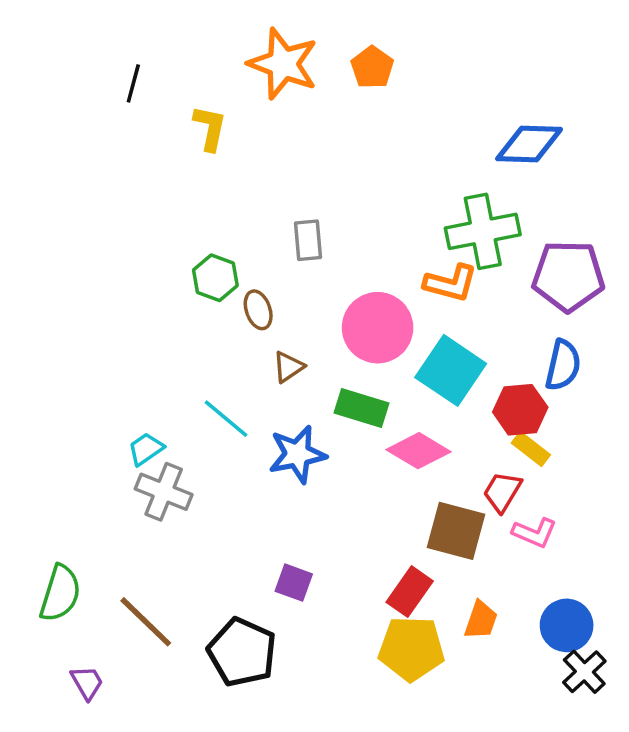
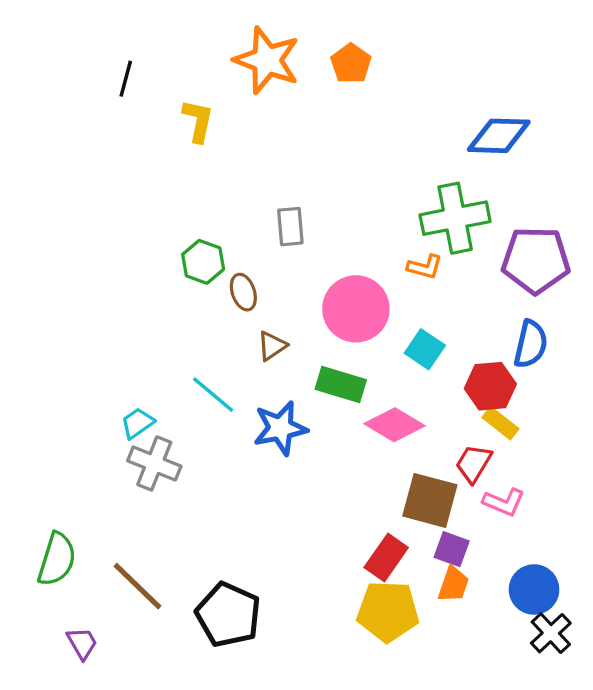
orange L-shape: (451, 283) -> (425, 267), size x0.7
cyan square: (451, 370) -> (425, 349), size x0.6
purple square: (294, 583) -> (452, 549), moved

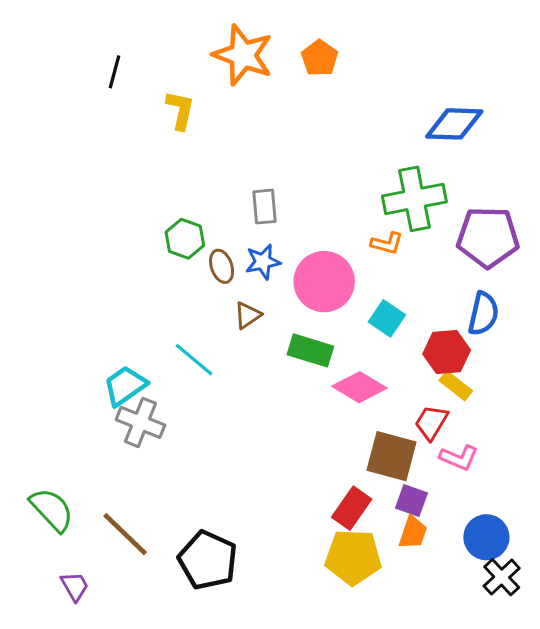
cyan trapezoid: (138, 423) -> (125, 386), size x1.4
blue star: (280, 428) -> (263, 262), moved, size x0.7
green semicircle: (57, 559) -> (52, 510), turned -60

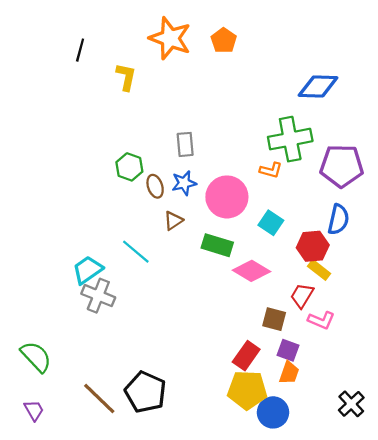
brown square: (391, 456) -> (274, 319), size x0.7
brown line: (125, 534) -> (99, 398), moved
blue circle: (486, 537) -> (273, 412), moved
purple trapezoid: (75, 586) -> (34, 410), moved

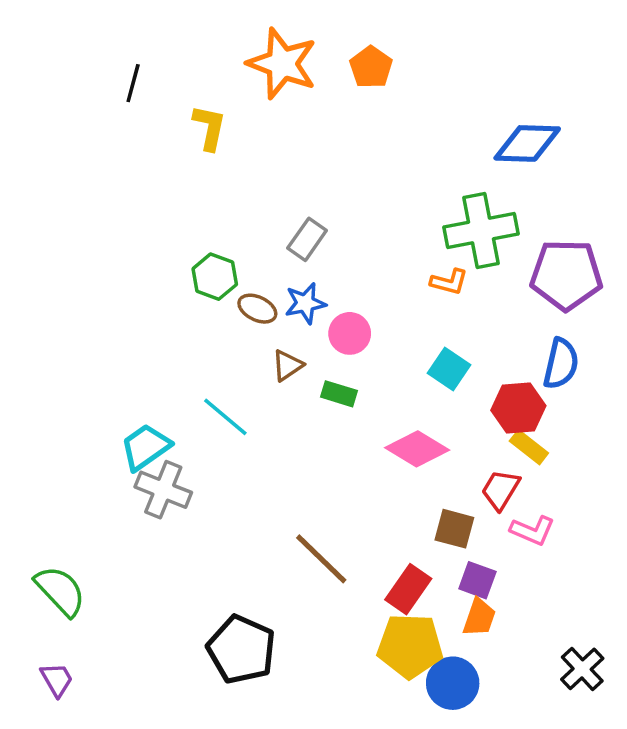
gray rectangle: (185, 144) -> (307, 239), turned 40
brown ellipse: (155, 186) -> (257, 309), turned -45
pink circle: (227, 197) -> (350, 333), moved, size x0.6
green rectangle: (217, 245) -> (339, 394), moved, size x0.7
brown line: (99, 398) -> (321, 559), moved

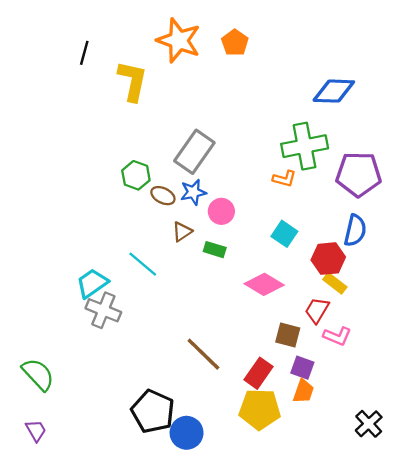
yellow L-shape: (209, 127) -> (133, 81), size x1.4
gray rectangle: (307, 239) -> (194, 152), size x1.6
blue circle: (453, 683) -> (187, 433), moved

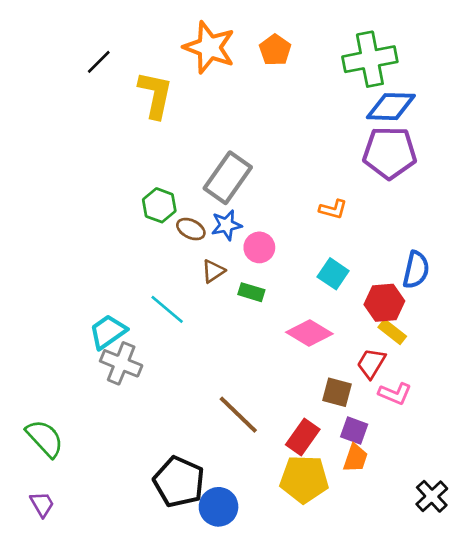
black line: (84, 53) -> (99, 62), turned 30
green cross: (305, 146) -> (370, 59), moved
purple pentagon: (359, 174) -> (390, 153), moved

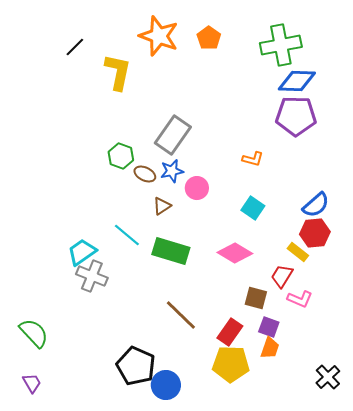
blue semicircle: (416, 270) -> (316, 205), turned 36
green rectangle: (251, 292) -> (171, 251), moved, size x1.8
red hexagon: (384, 303) -> (315, 233), moved

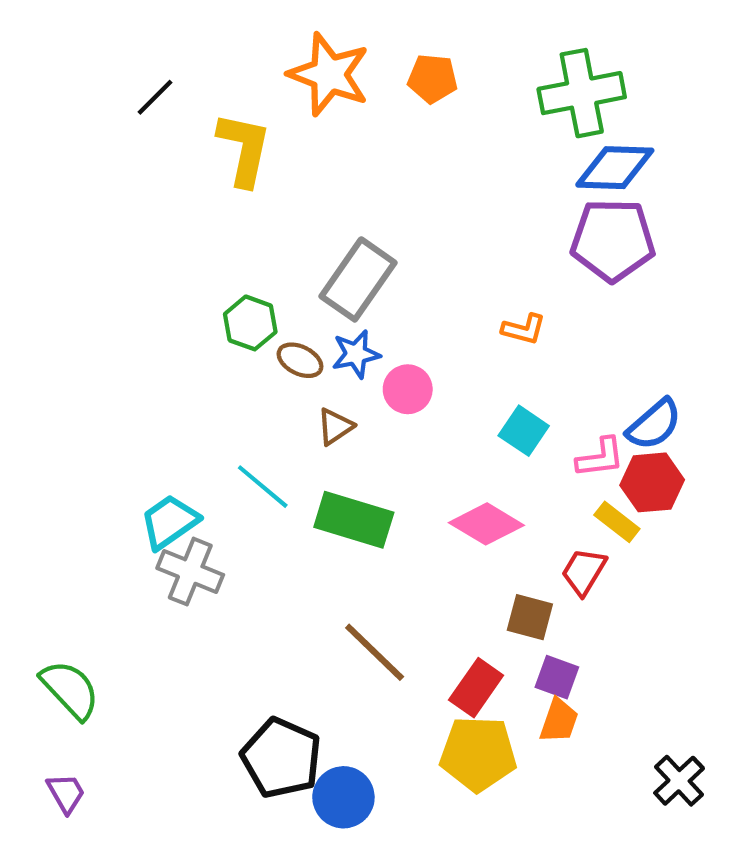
orange pentagon: (209, 38) -> (433, 79), turned -30
pink L-shape: (300, 299) -> (600, 458), moved, turned -30

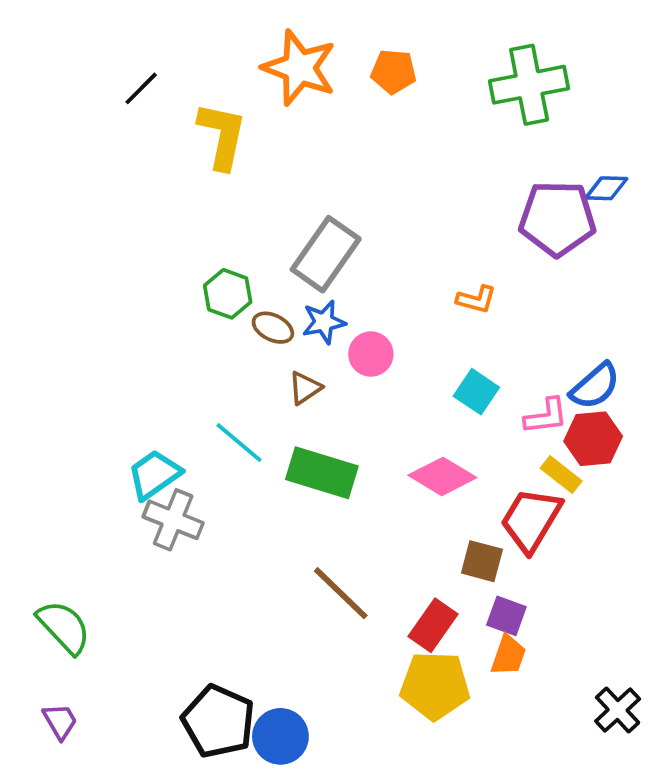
blue diamond: (615, 168) -> (606, 188), moved, size x0.6
red trapezoid: (584, 572) -> (531, 520), size x1.5
black pentagon: (281, 758) -> (218, 721), moved
blue circle: (343, 797) -> (280, 736), moved

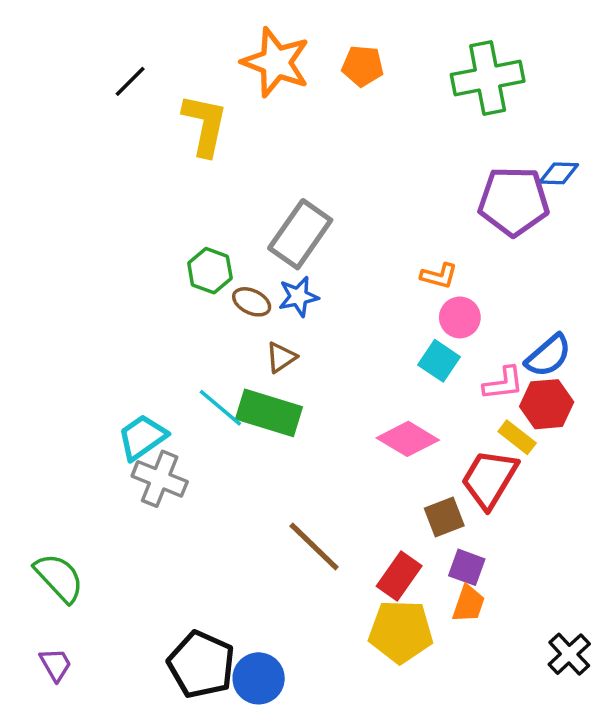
pink circle: (371, 354) -> (460, 317), moved
green rectangle: (322, 473) -> (269, 413), moved
brown square: (482, 561) -> (444, 517), turned -36

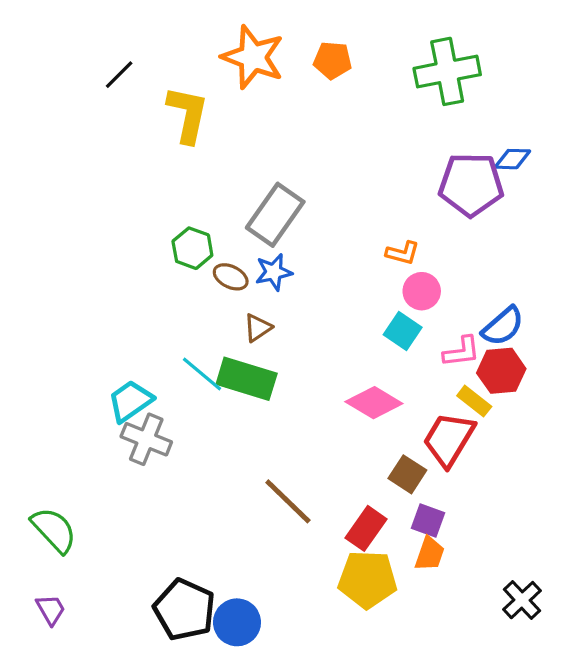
brown square: (444, 517) -> (407, 474), turned -36

